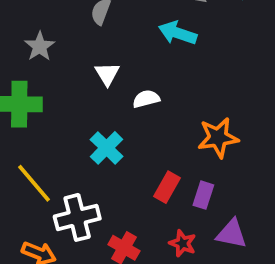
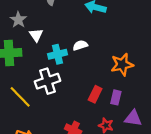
white triangle: (107, 74) -> (36, 35), moved
cyan cross: (106, 148) -> (58, 54), moved, turned 36
white cross: (77, 217) -> (47, 81), moved

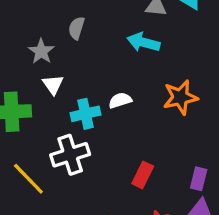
gray star: (18, 20) -> (41, 51), moved
orange star: (122, 65) -> (180, 97), moved
purple rectangle: (116, 97) -> (199, 179), moved

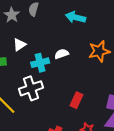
gray star: (41, 51) -> (12, 15), moved
white triangle: (53, 85) -> (19, 45), turned 32

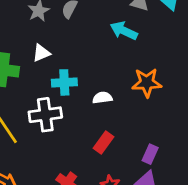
white semicircle: (62, 54) -> (102, 98), moved

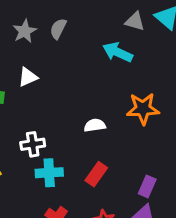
cyan cross: (64, 82) -> (49, 173), moved
white cross: (45, 115) -> (33, 144), size x0.7

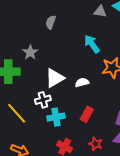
gray star: (25, 31) -> (30, 52), moved
cyan arrow: (118, 52) -> (92, 44), moved, turned 36
white triangle: (28, 77) -> (55, 78), moved, size x1.5

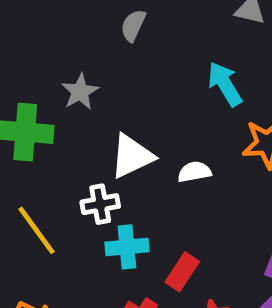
red rectangle: (87, 114) -> (182, 272), moved

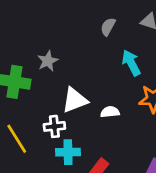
gray semicircle: (133, 25) -> (108, 27), moved

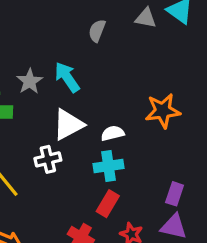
cyan arrow: (131, 63) -> (67, 77), moved
cyan cross: (68, 152) -> (108, 166), moved

